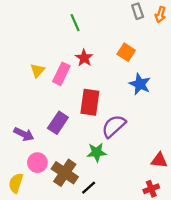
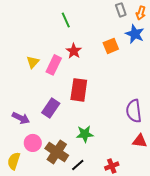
orange square: (126, 52) -> (111, 46), turned 35
blue star: (140, 84) -> (135, 34), moved
purple semicircle: (114, 126) -> (134, 111), moved, turned -55
red cross: (151, 189) -> (112, 166), moved

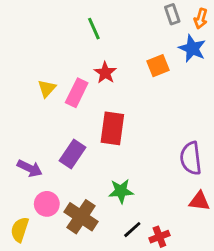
black line: (78, 165) -> (132, 230), moved

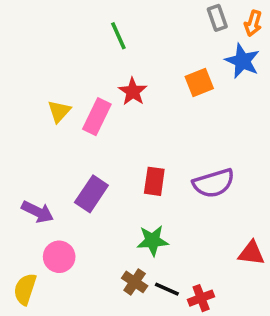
red rectangle: (112, 128) -> (154, 181), moved, size x0.7
purple semicircle: (191, 158) -> (214, 183), moved, turned -100
brown cross: (81, 217) -> (135, 282), moved, size x0.6
black line: (132, 230) -> (167, 289), turned 66

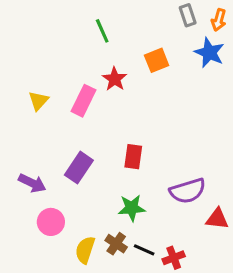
orange square: (199, 83) -> (157, 60), moved
yellow triangle: (59, 111) -> (38, 101), moved
purple semicircle: (214, 183) -> (188, 191), moved
yellow semicircle: (25, 289) -> (85, 250), moved

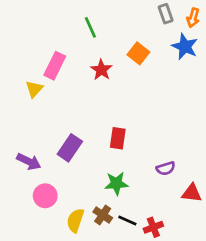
orange square: (157, 60) -> (138, 53), turned -30
pink rectangle: (84, 101) -> (55, 66), moved
purple semicircle: (188, 191) -> (166, 168), size x0.6

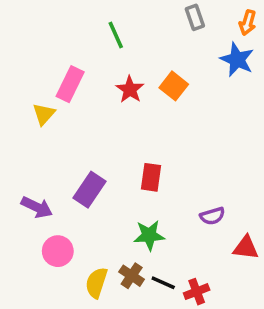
gray rectangle: (166, 14) -> (195, 17), moved
orange square: (138, 53) -> (174, 86), moved

